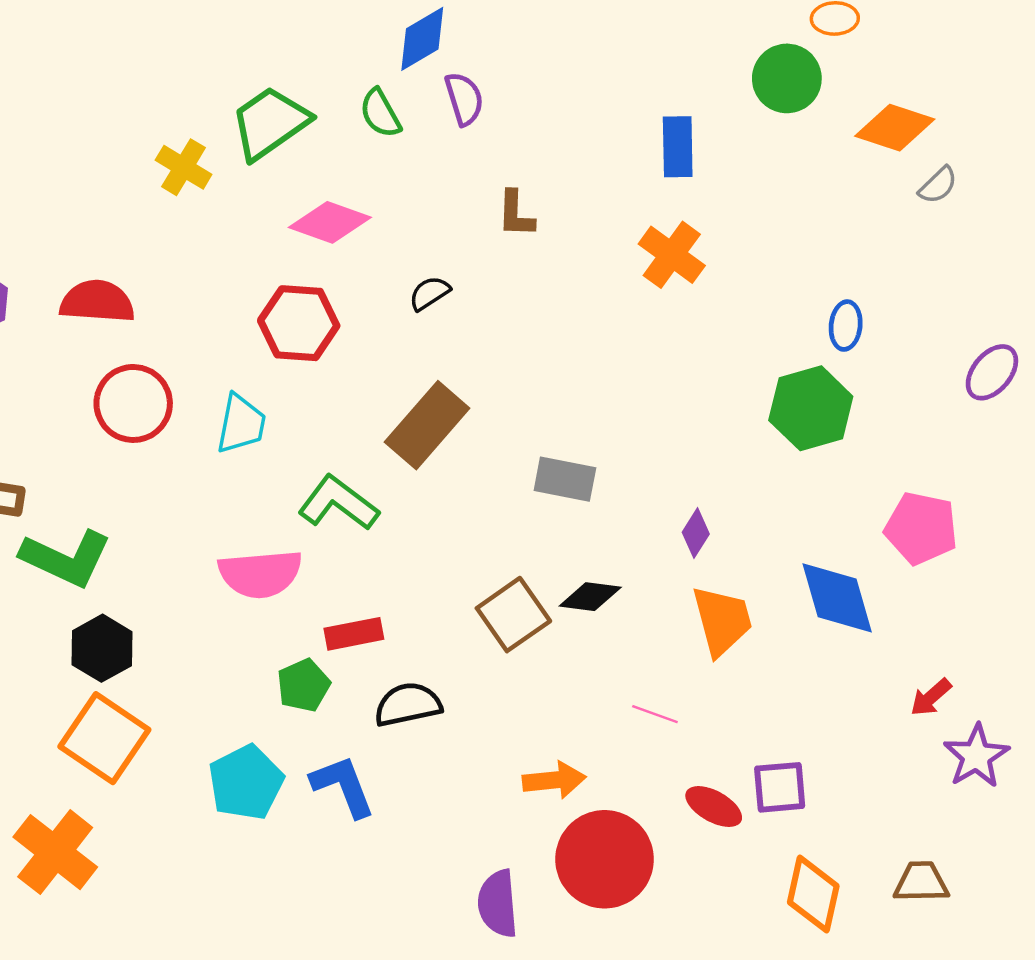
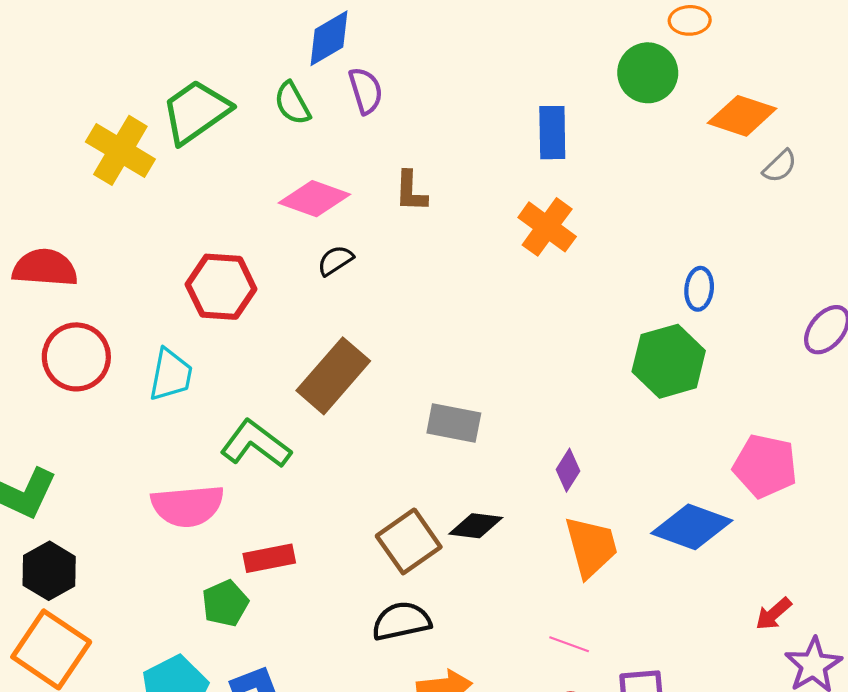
yellow cross: (184, 167) -> (120, 150), size x1.4
pink diamond: (330, 222) -> (314, 199), moved
blue diamond: (837, 598) -> (692, 527), turned -54
black semicircle: (408, 705) -> (401, 621), moved
pink line: (655, 714) -> (569, 644), moved

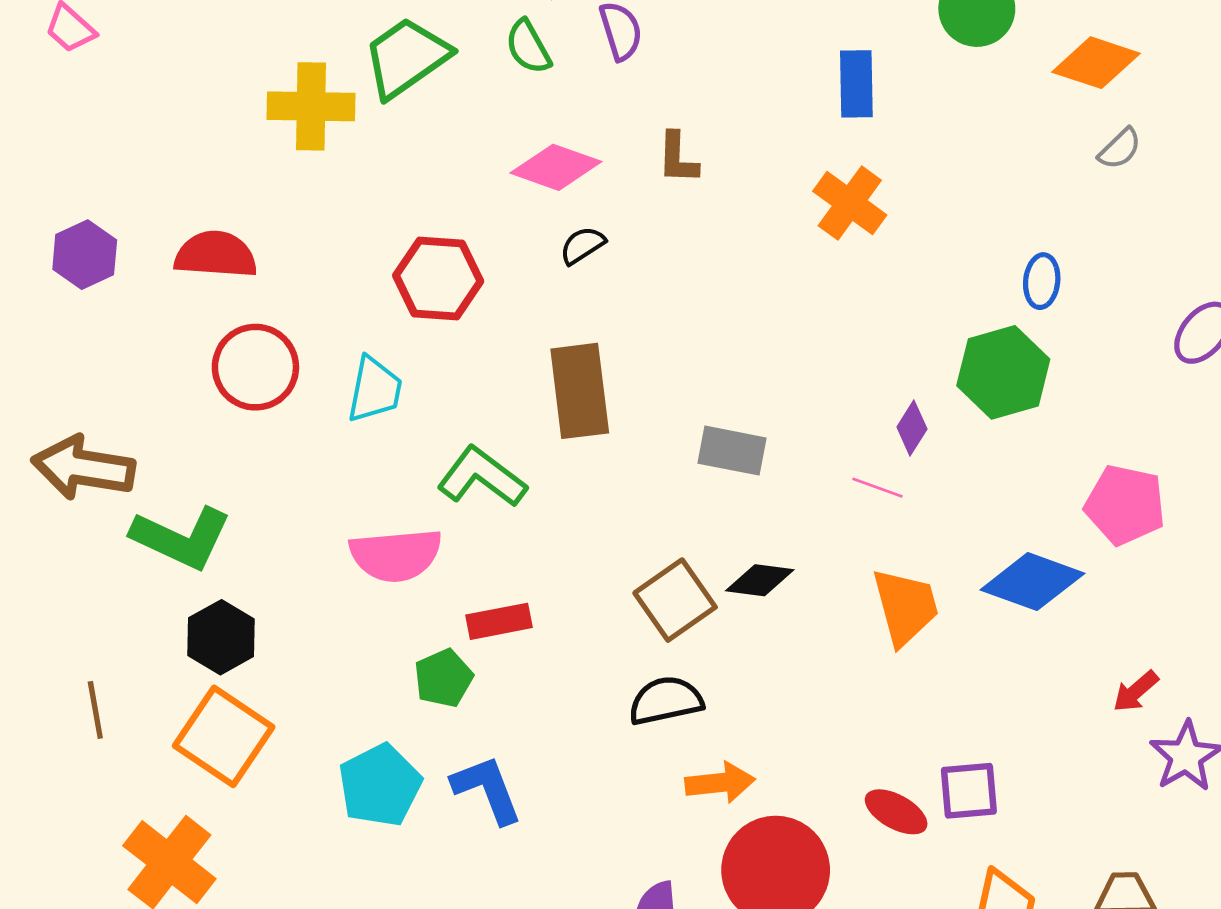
yellow cross: (120, 150) -> (311, 106), turned -30
gray semicircle: (780, 166) -> (1120, 149), moved
brown rectangle: (333, 376) -> (580, 391), turned -48
purple diamond: (568, 470) -> (912, 428), moved
pink line: (569, 644) -> (878, 488), moved

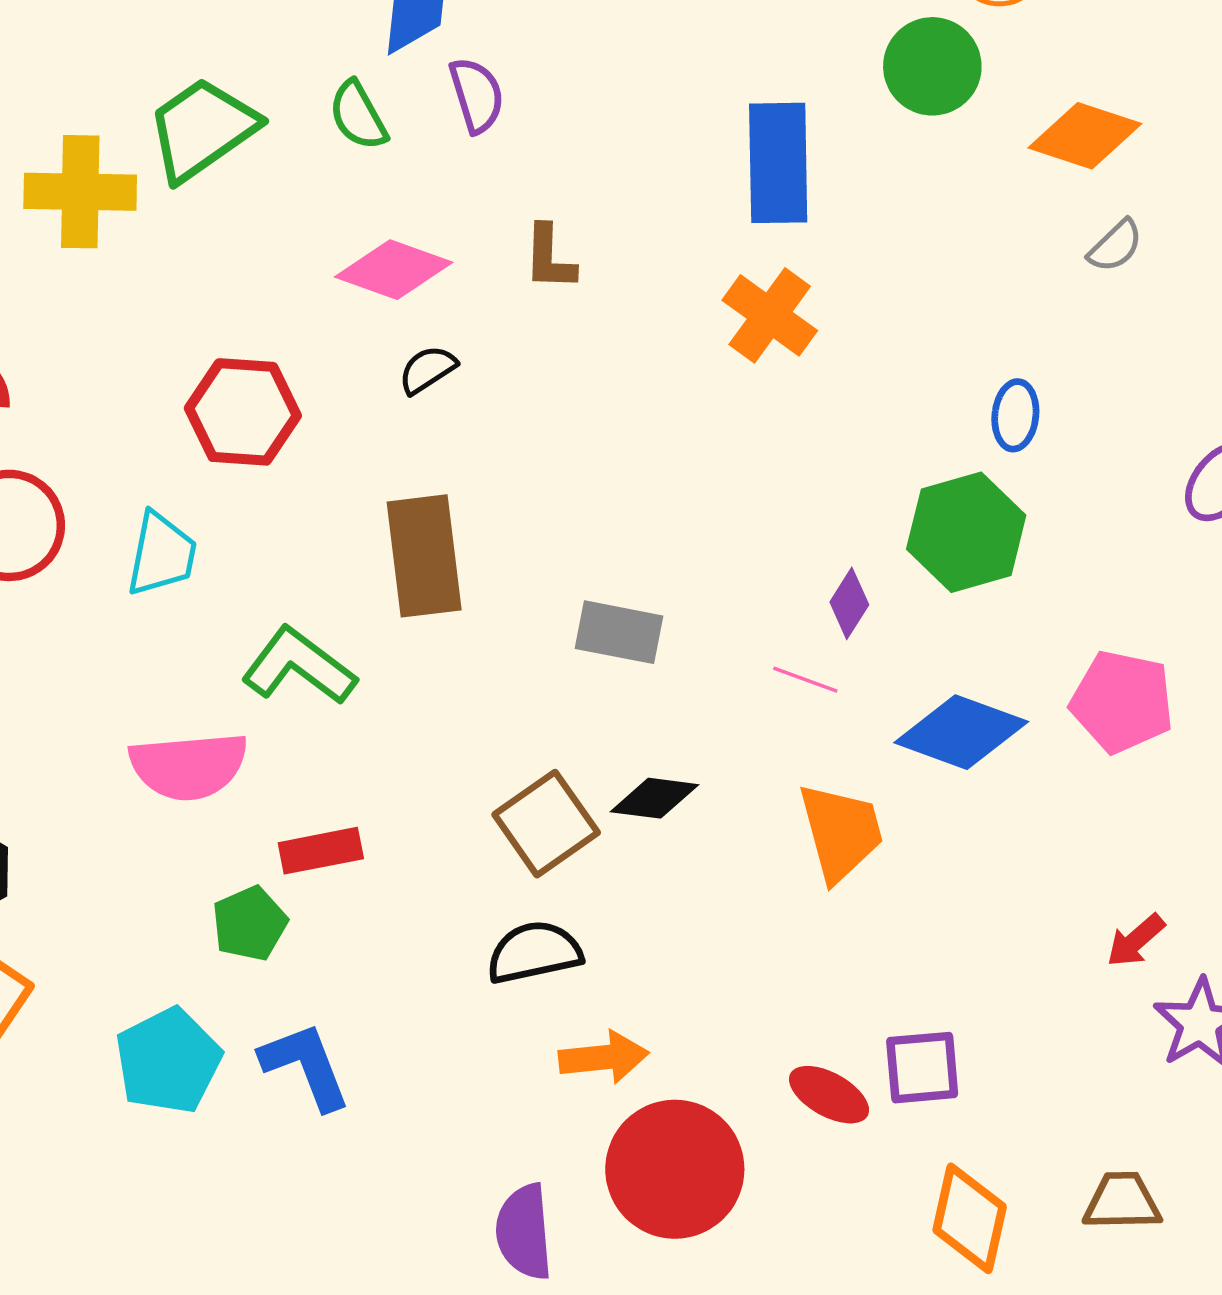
blue rectangle: (856, 84) -> (778, 163), size x1.4
blue diamond: (1032, 582) -> (961, 732), moved

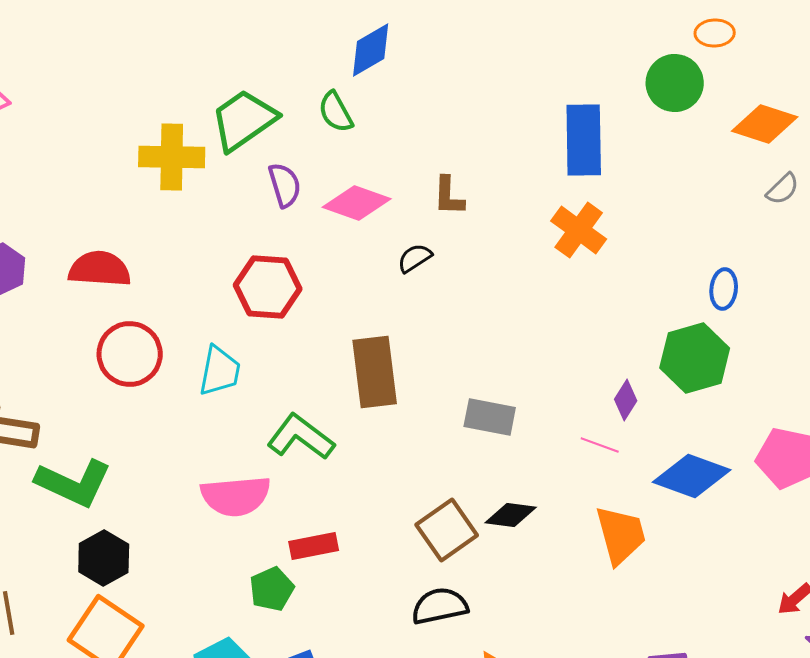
purple semicircle: (477, 95) -> (285, 185), moved
black semicircle: (428, 370) -> (415, 258), moved

